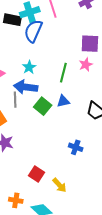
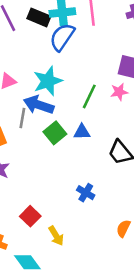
cyan star: (29, 67) -> (48, 81), size x1.6

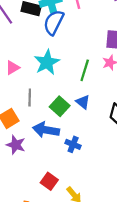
blue arrow: (39, 105) -> (46, 130), moved
blue triangle: (82, 132) -> (83, 102), turned 48
blue cross: (86, 193) -> (73, 144), moved

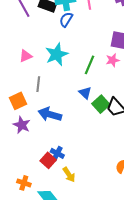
blue semicircle: (54, 22) -> (66, 20), size x0.7
green square: (60, 106) -> (101, 104), moved
blue cross: (73, 144) -> (57, 153), moved

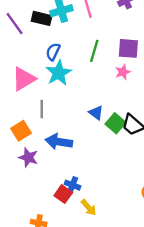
blue semicircle: (66, 20) -> (53, 52), moved
pink triangle: (26, 56) -> (24, 79), size x1.6
green line: (89, 65) -> (94, 51), moved

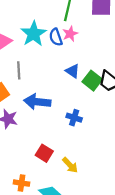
blue semicircle: (53, 52) -> (56, 37), moved, turned -42
pink star: (123, 72) -> (70, 34), moved
blue cross: (73, 185) -> (74, 118), moved

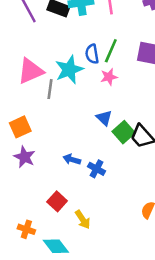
blue semicircle: (56, 37) -> (92, 54), moved
gray line: (19, 70) -> (50, 89), moved
blue arrow: (37, 102) -> (72, 159), moved, size x0.6

